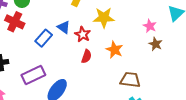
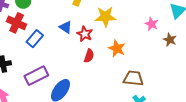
blue rectangle: (44, 38) -> (35, 39), moved
brown star: (156, 44) -> (170, 40), moved

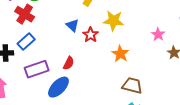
blue rectangle: (35, 39) -> (26, 42), moved
red semicircle: (89, 56) -> (69, 63), moved

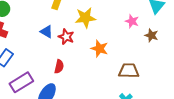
red semicircle: (69, 63) -> (59, 67), moved
brown trapezoid: (132, 86) -> (129, 71), moved

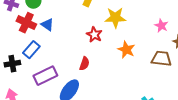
blue triangle: (47, 32) -> (47, 25), moved
brown trapezoid: (129, 71) -> (161, 59), moved

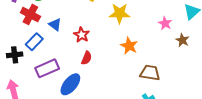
blue triangle: (47, 25) -> (55, 25), moved
red star: (94, 35) -> (82, 35), moved
brown trapezoid: (161, 59) -> (150, 73), moved

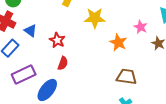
orange star: (129, 46) -> (118, 42), moved

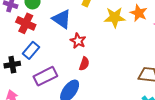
blue triangle: (30, 31) -> (62, 19), moved, size x1.5
orange star: (118, 42) -> (139, 13), moved

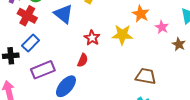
yellow star: (115, 17) -> (122, 35), moved
red star: (78, 41) -> (92, 38), moved

